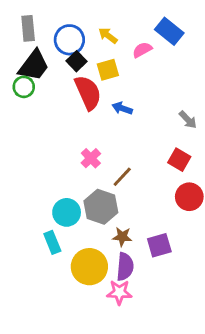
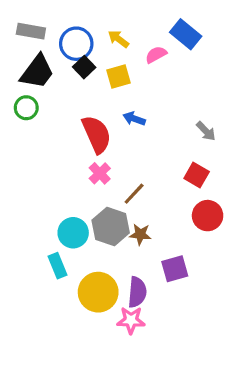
gray rectangle: (28, 28) -> (31, 31), turned -75
green circle: (24, 87) -> (26, 108), moved
red semicircle: (88, 93) -> (97, 134), moved
brown star: (122, 237) -> (140, 234), moved

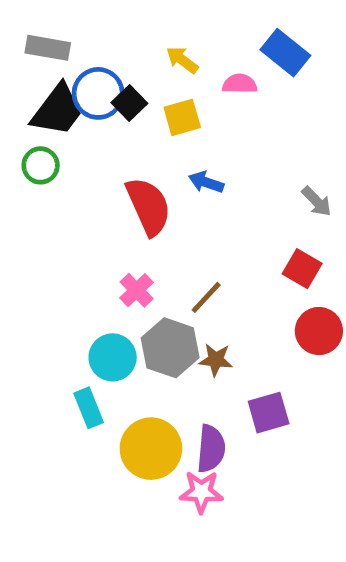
blue circle: (76, 44) -> (98, 93), moved
pink semicircle: (156, 55) -> (240, 84), turned 30
pink cross: (100, 173) -> (137, 290), moved

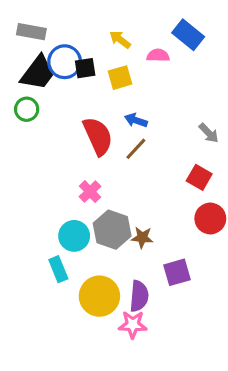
black square: (129, 103) -> (85, 68), turned 35
brown line: (206, 297) -> (136, 149), moved

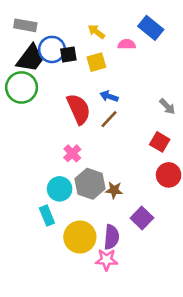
green circle: (27, 109) -> (22, 87), size x1.6
purple square: (177, 272) -> (142, 218), turned -30

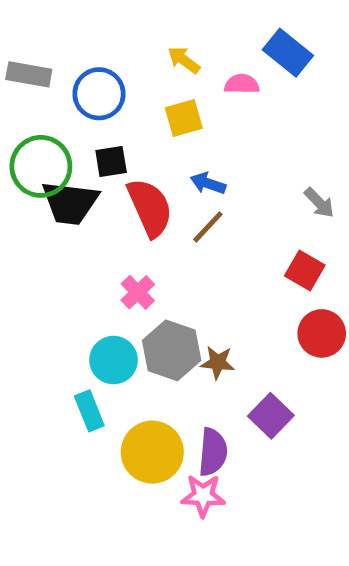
gray rectangle: (25, 25) -> (29, 74), moved
black square: (68, 55) -> (111, 162), moved
black trapezoid: (30, 58) -> (70, 203), moved, turned 60

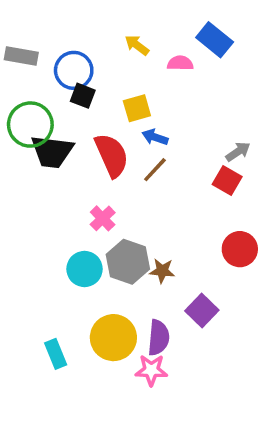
yellow square: (184, 118) -> (137, 108), moved
black square: (111, 162) -> (83, 96), moved, turned 30
gray arrow: (319, 203) -> (238, 152), turned -80
red square: (305, 271) -> (227, 181), moved
cyan rectangle: (89, 411) -> (56, 354), moved

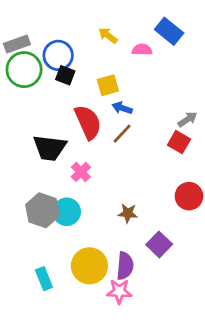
gray rectangle: (21, 56) -> (17, 44), turned -30
green circle: (30, 125) -> (24, 70), moved
black trapezoid: (52, 152) -> (50, 148), moved
gray hexagon: (128, 262) -> (43, 210), moved

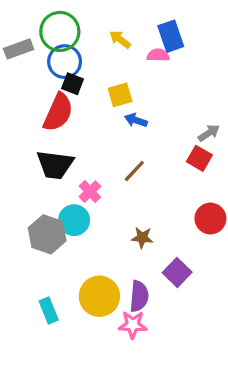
blue rectangle: (169, 31) -> (171, 36), moved, turned 32
green circle: (24, 70) -> (60, 31), moved
red semicircle: (88, 122) -> (58, 112), moved, turned 48
brown line: (122, 134) -> (134, 171), moved
cyan circle: (67, 212) -> (74, 220), moved

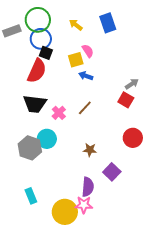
pink semicircle: (158, 55) -> (88, 51), moved, turned 56
pink cross: (90, 192) -> (59, 113), moved
yellow circle: (99, 296) -> (65, 212), moved

